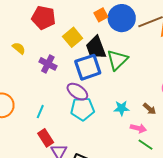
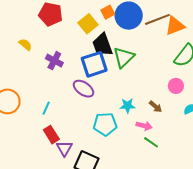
yellow square: (73, 37) -> (88, 24), moved
cyan pentagon: (82, 109) -> (105, 124), moved

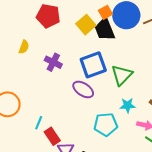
yellow semicircle: (25, 45) -> (24, 47), turned 72
black trapezoid: (103, 45) -> (105, 29), moved
green triangle: (124, 57) -> (122, 75), moved
cyan line: (46, 108) -> (39, 123), moved

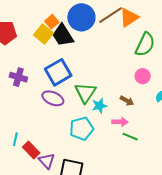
orange square: (105, 12) -> (52, 22), moved
green triangle: (122, 75) -> (85, 93), moved

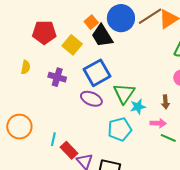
yellow square: (43, 34) -> (72, 45), moved
brown arrow: (127, 101) -> (165, 102), turned 56

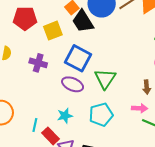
yellow square: (72, 45) -> (53, 31), turned 30
blue square: (97, 73) -> (78, 58), turned -32
cyan star: (138, 107) -> (65, 116), moved

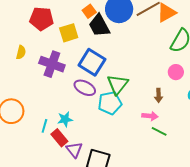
purple cross: (38, 63) -> (52, 64), size x1.4
cyan pentagon: (101, 115) -> (110, 103), moved
cyan star: (65, 116) -> (65, 119), moved

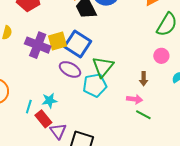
yellow square: (69, 33) -> (58, 41), moved

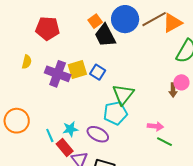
blue square: (78, 44) -> (98, 72), size x0.6
purple ellipse: (70, 69) -> (98, 134), moved
brown arrow: (144, 79) -> (173, 90), moved
cyan line: (29, 107) -> (50, 135), turned -40

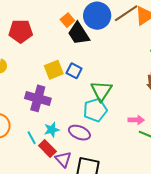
purple cross: (58, 74) -> (38, 98), moved

